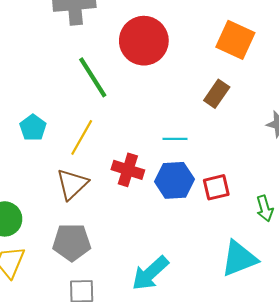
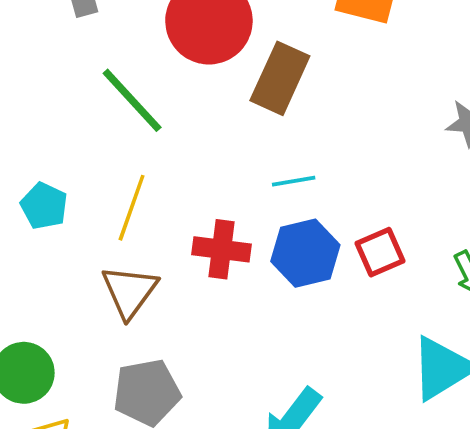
brown rectangle: (217, 94) -> (280, 78), moved, size x1.4

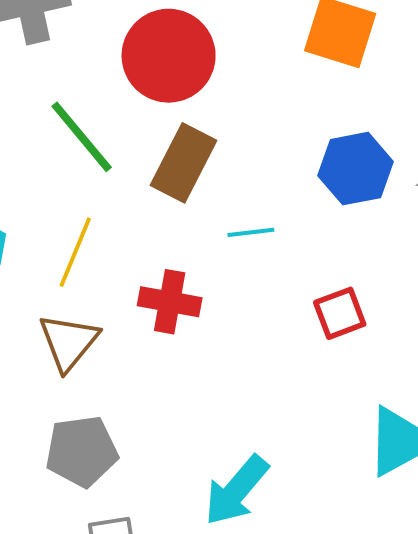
brown rectangle: (280, 78) -> (184, 163), moved
blue hexagon: (305, 253) -> (355, 169), moved

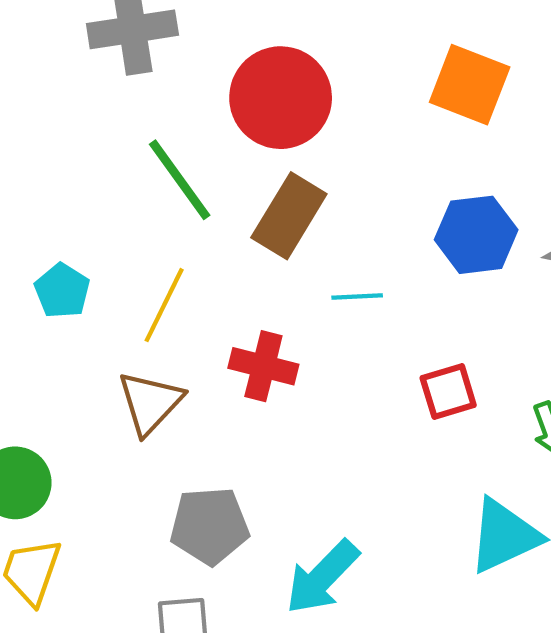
gray pentagon: (82, 451) -> (210, 526), moved

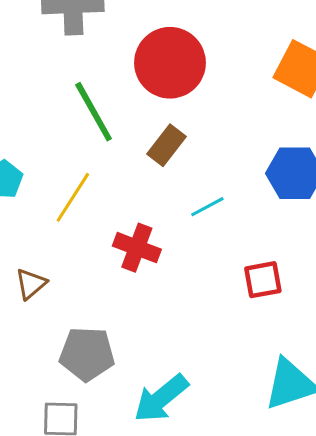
brown rectangle: (289, 216) -> (166, 145), size x0.7
cyan line: (357, 297) -> (207, 207), turned -32
brown triangle: (150, 403) -> (31, 284), moved, size x0.7

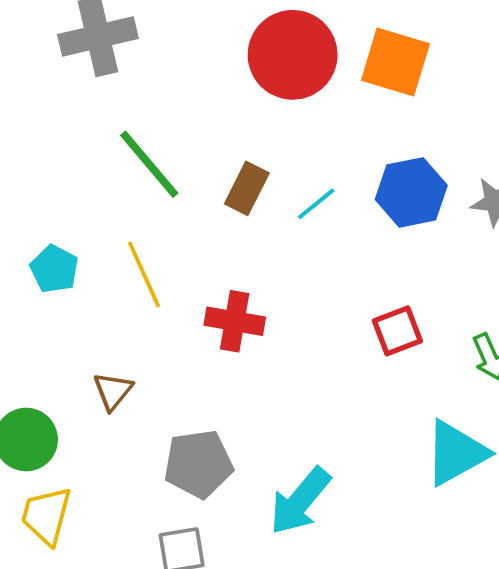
red circle: (170, 63) -> (293, 55), moved
yellow line: (73, 197) -> (144, 275), turned -46
cyan line: (207, 207) -> (316, 204), moved

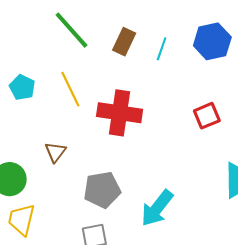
cyan line: (316, 204) -> (162, 49), turned -30
red cross: (235, 321) -> (120, 113), size x1.4

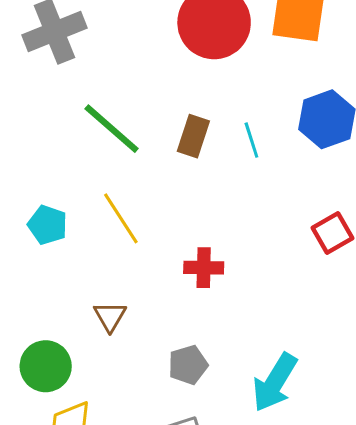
cyan line: (162, 49) -> (251, 140), turned -30
red cross: (120, 113) -> (204, 268), moved, size x0.6
gray pentagon: (102, 190) -> (188, 365), size x0.7

